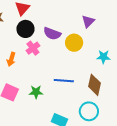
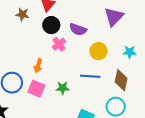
purple triangle: (88, 21) -> (114, 17), size x1.5
yellow circle: (74, 43) -> (98, 51), moved
orange arrow: (11, 59) -> (38, 66), moved

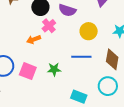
orange arrow: (38, 66) -> (34, 39), moved, turned 56

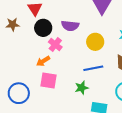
green star: (54, 69) -> (82, 88), moved
pink square: (28, 71) -> (48, 81), moved

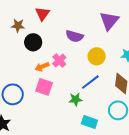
black circle: (43, 28) -> (33, 42), moved
pink cross: (55, 45) -> (59, 61), moved
blue line: (93, 68) -> (90, 82), turned -36

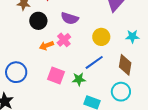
purple semicircle: (74, 36) -> (70, 18), moved
pink square: (44, 87) -> (56, 75), moved

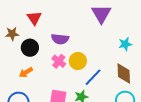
yellow circle: (101, 37) -> (78, 61), moved
orange arrow: (46, 46) -> (26, 72), moved

